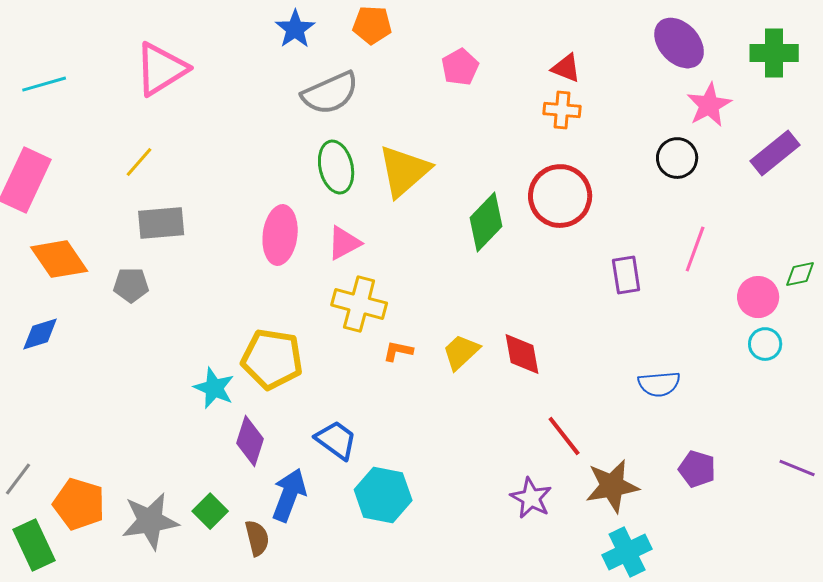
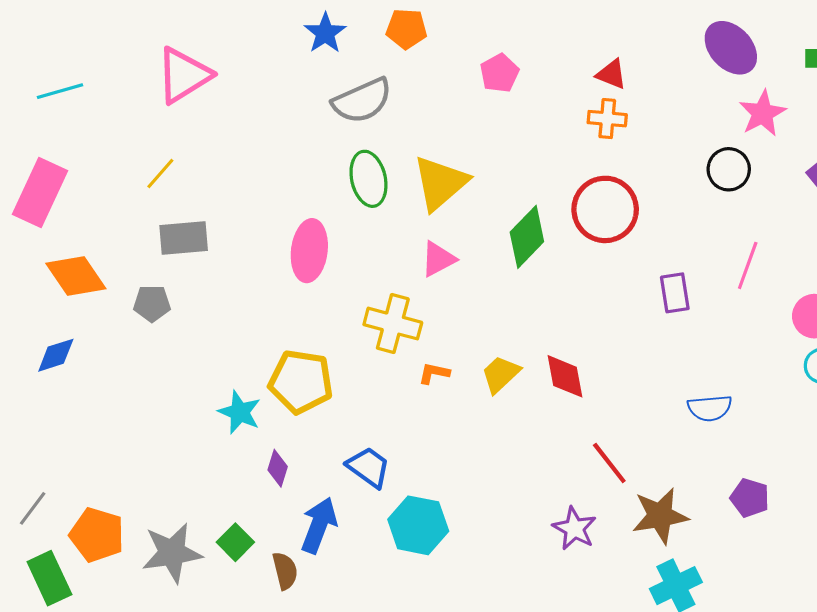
pink triangle: (344, 243) -> (438, 259), moved
purple diamond: (250, 441) -> (278, 468), size x0.7

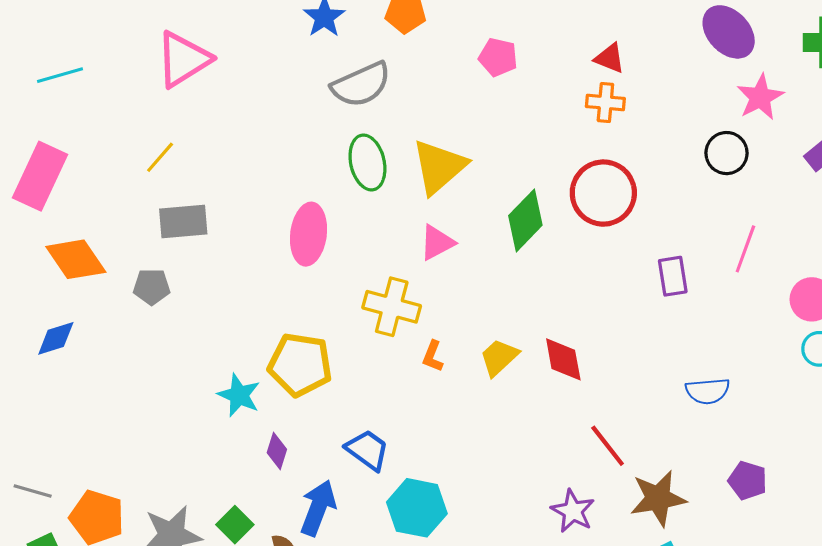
pink pentagon: (499, 73) -> (498, 57), turned -30
orange L-shape: (434, 373) -> (433, 356), turned -80
gray line: (33, 508) -> (33, 491), turned 69

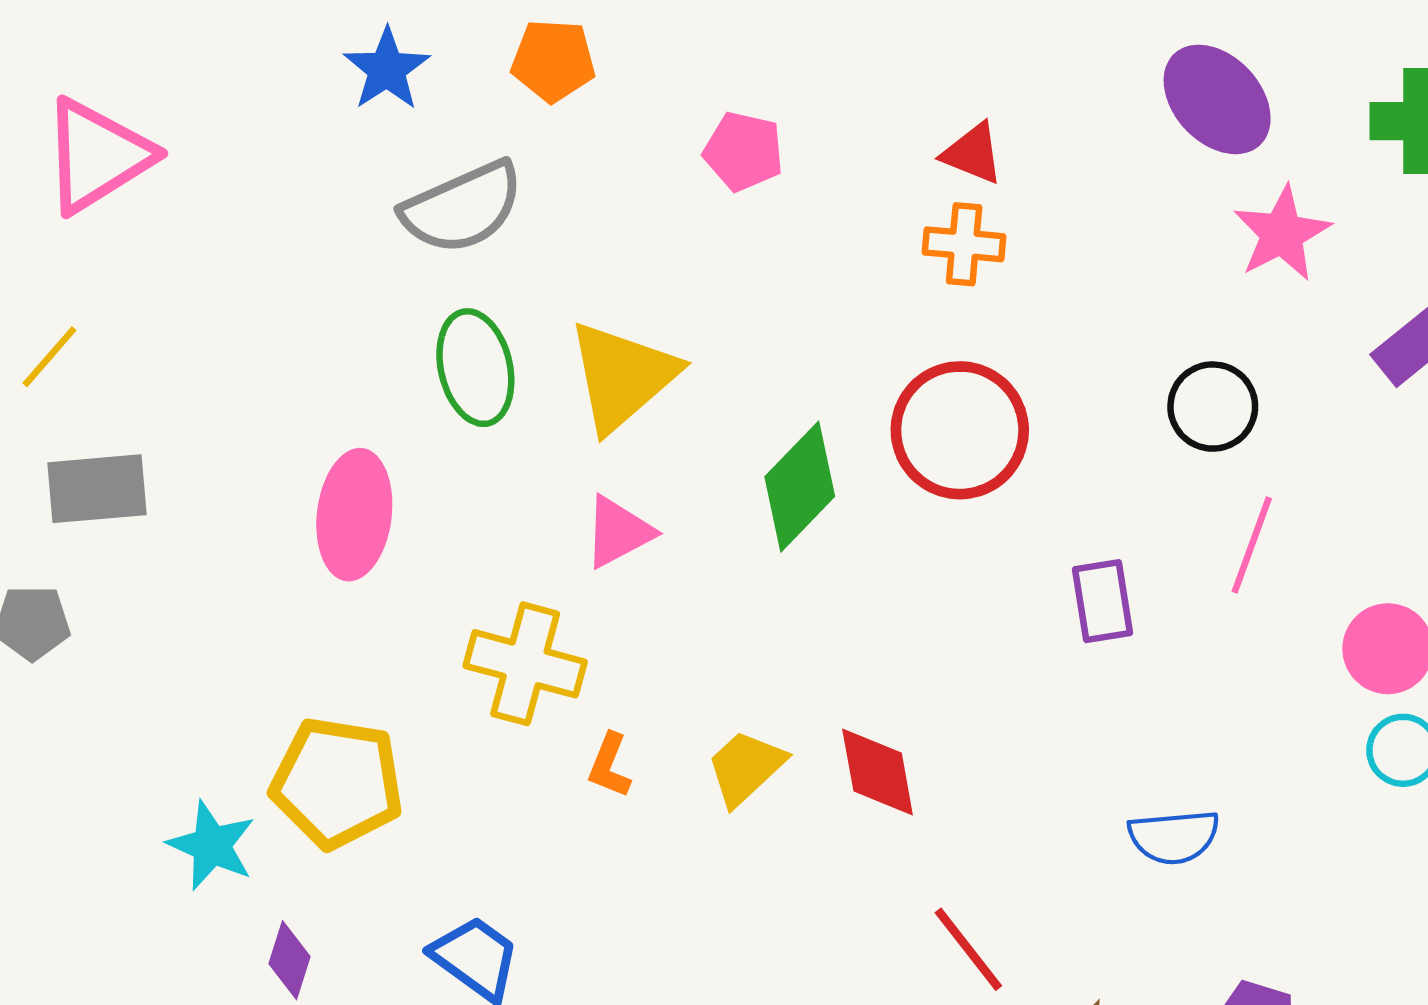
black circle: (727, 153) -> (1213, 407), moved

